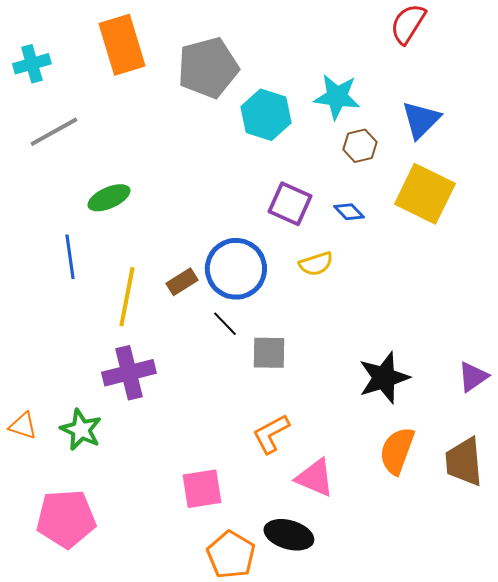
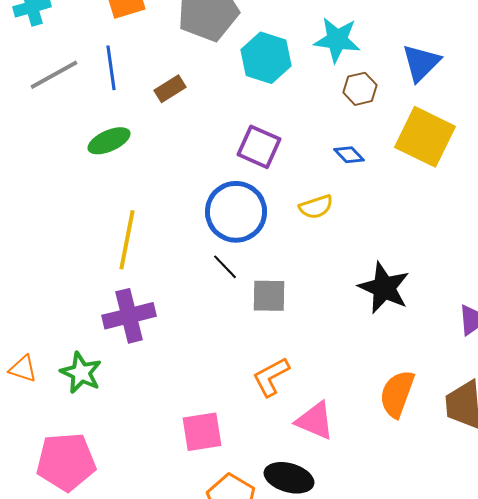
purple square: (290, 204) -> (259, 147), moved
blue line: (70, 257) -> (111, 68), moved
brown rectangle: (182, 282) -> (170, 89), moved
black star: (384, 378) -> (384, 288), moved, turned -30

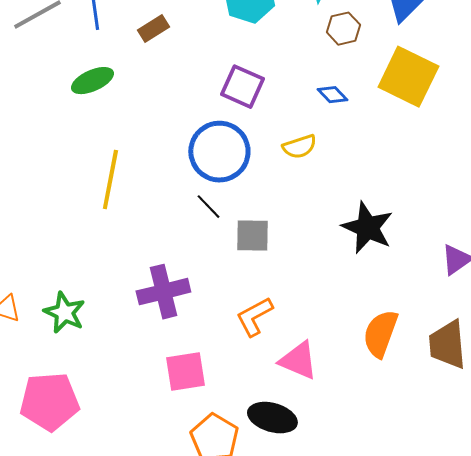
purple cross: (129, 316) -> (163, 292), moved

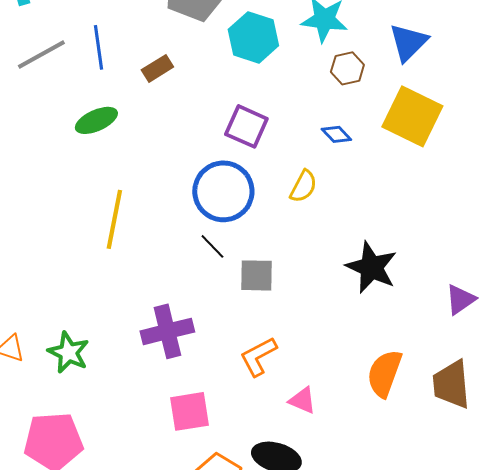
yellow semicircle: (299, 147) -> (303, 186), turned -44
pink triangle: (298, 361) -> (302, 400), size x0.7

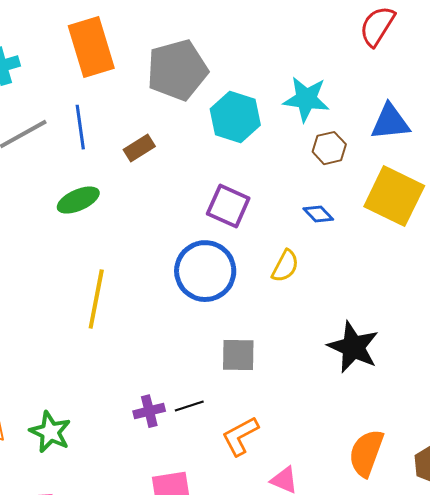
blue triangle: (408, 42) -> (390, 122), turned 39
black line: (212, 246) -> (189, 406), moved, turned -64
purple cross: (167, 331) -> (149, 411), size x0.6

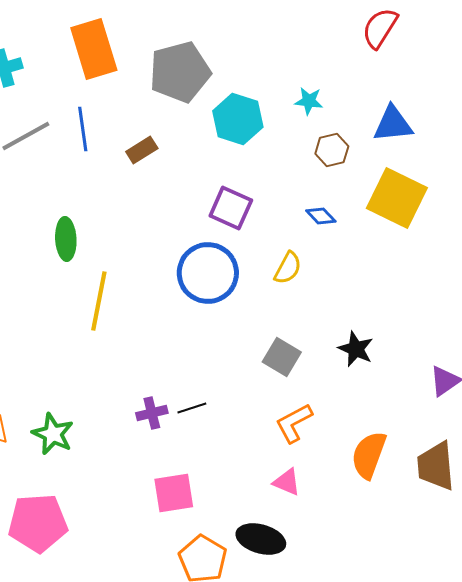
cyan star: (306, 99) -> (309, 101), size x0.6
green ellipse: (78, 200) -> (66, 239), moved, turned -69
black star: (353, 347) -> (356, 349), size x0.7
gray square: (238, 355) -> (282, 357), moved, turned 30
orange L-shape: (240, 436) -> (294, 423), moved

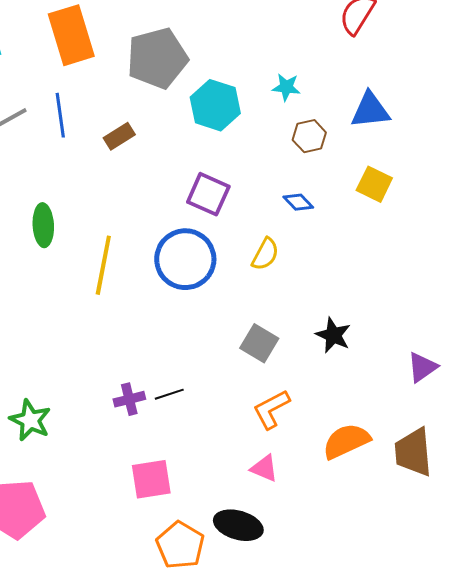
yellow square: (397, 198) -> (374, 184), size x0.6
yellow line: (99, 301) -> (103, 265), moved
orange semicircle: (369, 455) -> (346, 441), turned 45

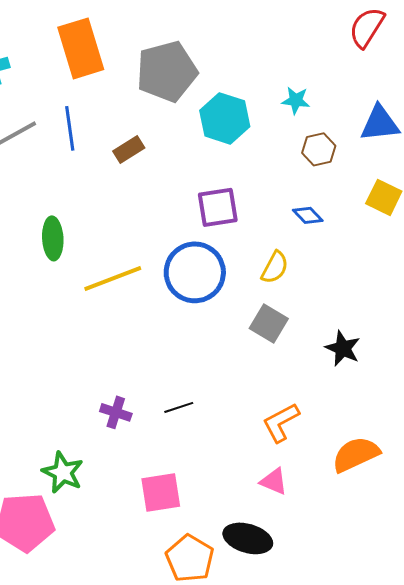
purple square: (208, 194) -> (218, 207), turned -33
yellow line: (103, 265) -> (113, 278), turned 58
gray square: (259, 343) -> (269, 323), moved
purple cross: (129, 399) -> (116, 412), moved, turned 32
green star: (30, 420) -> (63, 472), moved

